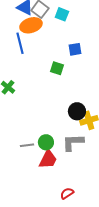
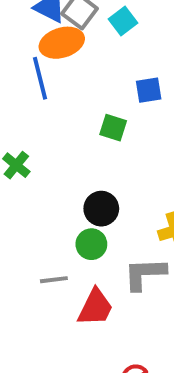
cyan square: (62, 14) -> (123, 21), turned 32
black circle: (77, 111) -> (101, 209), moved
green circle: (46, 142) -> (91, 244), moved

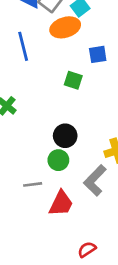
orange ellipse: (62, 43) -> (65, 27), moved
gray L-shape: (145, 274) -> (95, 180), turned -44

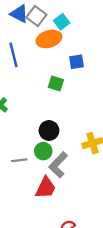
gray L-shape: (95, 180) -> (58, 165), moved
gray line: (33, 184) -> (19, 160), moved

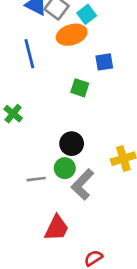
red trapezoid: (46, 188) -> (57, 228), moved

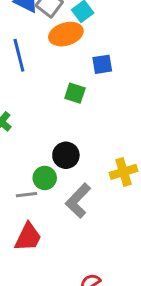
green circle: (65, 168) -> (45, 178), moved
red trapezoid: (57, 228) -> (28, 237), moved

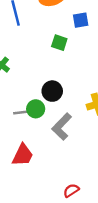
gray line: (27, 195) -> (21, 112), moved

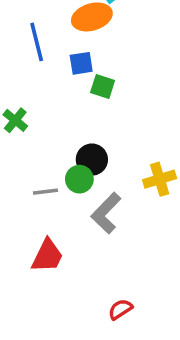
blue square: (81, 20) -> (81, 63), moved
green circle: (36, 109) -> (79, 179), moved

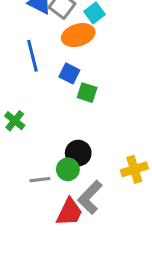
blue square: (81, 63) -> (69, 73), turned 36
red trapezoid: (47, 256) -> (69, 212), moved

